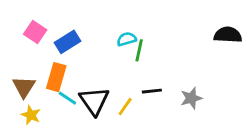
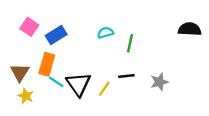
green line: (139, 50) -> (130, 43), moved

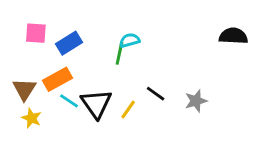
pink square: (29, 27) -> (36, 33), turned -30
green line: (130, 43) -> (119, 53), moved
orange rectangle: (47, 64) -> (57, 79), turned 45
black line: (126, 76) -> (156, 94), turned 42

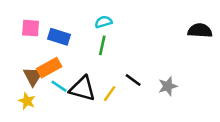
cyan semicircle: (130, 40) -> (103, 22), moved
blue rectangle: (69, 43) -> (59, 37), turned 50
brown triangle: (24, 89) -> (33, 76), moved
black triangle: (96, 104) -> (82, 89), turned -40

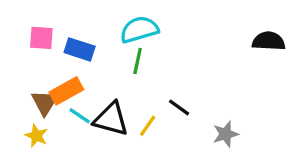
cyan semicircle: (103, 22) -> (139, 30), size x1.6
gray star: (168, 86) -> (226, 134), moved

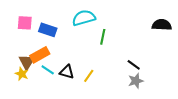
green line: (138, 61) -> (103, 37), moved
black line: (179, 107) -> (134, 65), moved
black triangle: (111, 119) -> (67, 72), size x0.7
yellow star: (36, 136) -> (22, 74), moved

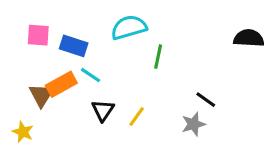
cyan line: (48, 70) -> (91, 75), moved
black triangle: (67, 72) -> (103, 110), turned 49
yellow star: (22, 74) -> (23, 132), moved
gray star: (136, 81) -> (193, 124), moved

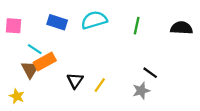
pink square: (38, 35) -> (13, 26), moved
blue rectangle: (74, 46) -> (57, 22), moved
green line: (158, 57) -> (137, 26), moved
cyan line: (91, 75) -> (35, 49), moved

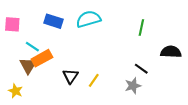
green line: (137, 26) -> (141, 27), moved
black semicircle: (182, 28) -> (171, 52), moved

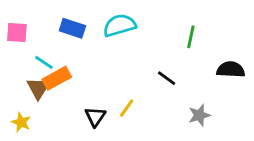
black line: (141, 69) -> (167, 78), moved
black triangle: (70, 76) -> (95, 117), moved
gray star: (133, 86) -> (199, 115), moved

